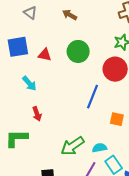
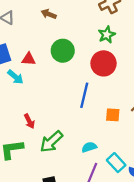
cyan arrow: (29, 83) -> (15, 77), moved
green arrow: (72, 146) -> (51, 142), moved
cyan semicircle: (99, 148) -> (89, 147), moved

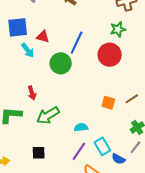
green circle: (63, 51) -> (61, 63), moved
blue line: (84, 95) -> (77, 43), moved

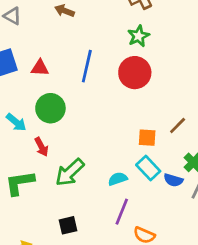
cyan arrow: (28, 50) -> (16, 122), moved
green circle: (61, 63) -> (50, 108), moved
cyan rectangle: (102, 146) -> (148, 168), moved
blue semicircle: (118, 159) -> (173, 180), moved

